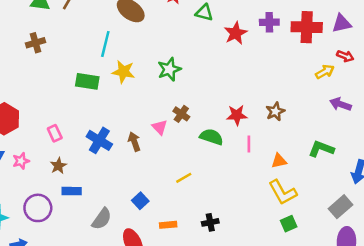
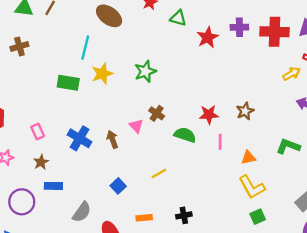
yellow star: (123, 72) -> (102, 74), turned -30
blue square: (140, 201) -> (118, 186), moved

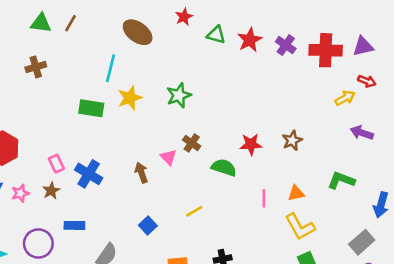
purple cross: (239, 27) -> (286, 45), turned 36
red star: (208, 37) -> (250, 40), moved
blue cross: (80, 138) -> (89, 174), moved
pink line: (220, 142) -> (264, 198), moved
brown star: (41, 162) -> (51, 191), moved

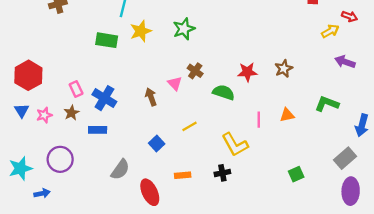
yellow line: (194, 211) -> (189, 126), moved
blue rectangle: (74, 225) -> (98, 130), moved
yellow L-shape: (300, 227) -> (235, 145), moved

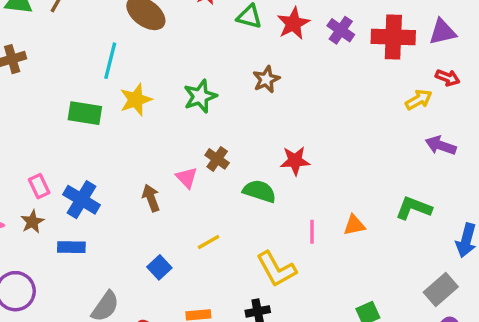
brown star: (284, 69) -> (266, 79), moved

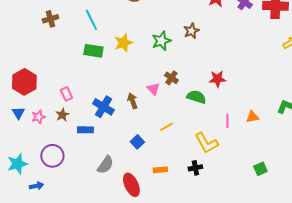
cyan line: (110, 61) -> (91, 20), moved, turned -40
brown star: (266, 79) -> (191, 31), moved
blue cross: (82, 200) -> (103, 107), moved

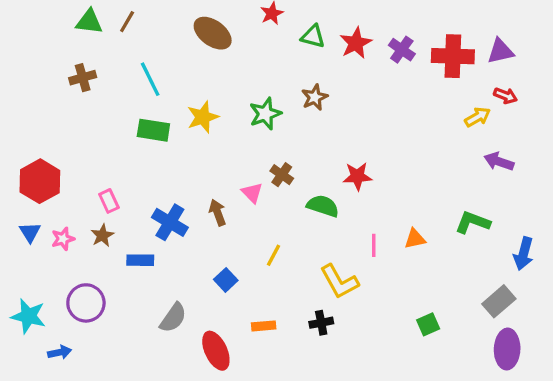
yellow line: (166, 127) -> (273, 255), turned -32
cyan star: (17, 164) -> (28, 316), turned 30

